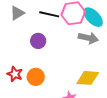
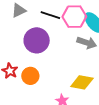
purple circle: (38, 41) -> (37, 40), size x1.6

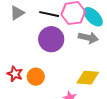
purple circle: (37, 40) -> (51, 39), moved

